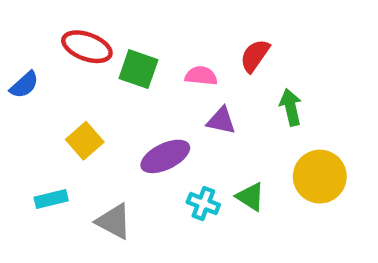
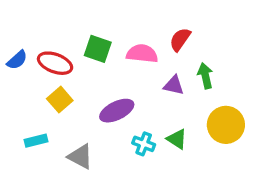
red ellipse: (87, 47) -> (55, 63), moved
pink semicircle: (201, 76) -> (142, 54), size x1.4
purple triangle: (221, 121) -> (174, 85), moved

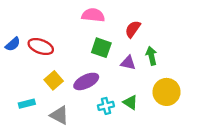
green square: (98, 49) -> (101, 48), moved
pink semicircle: (142, 54) -> (93, 15), moved
yellow square: (60, 100) -> (54, 80), moved
cyan cross: (144, 144) -> (106, 106), turned -35

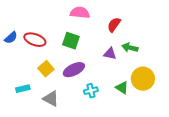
green square: (101, 48) -> (71, 41), moved
green arrow: (151, 56) -> (130, 48), turned -63
green triangle: (130, 102) -> (122, 88), moved

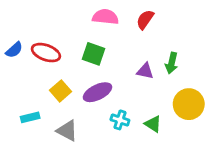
red semicircle: (114, 25) -> (145, 19), moved
green arrow: (130, 48) -> (172, 63), turned -91
green triangle: (122, 88) -> (153, 124), moved
cyan cross: (91, 91) -> (120, 120), turned 32

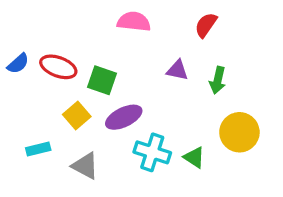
red semicircle: (145, 19) -> (206, 25), moved
green square: (94, 54) -> (102, 80), moved
purple triangle: (145, 71) -> (177, 70), moved
cyan cross: (120, 120) -> (152, 152), size x1.5

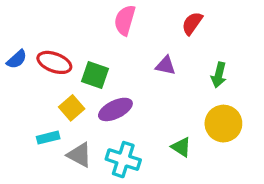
pink semicircle: (134, 22) -> (125, 20), turned -80
green arrow: (218, 80) -> (219, 75), moved
cyan rectangle: (38, 149) -> (48, 138), moved
cyan cross: (152, 152) -> (123, 160), moved

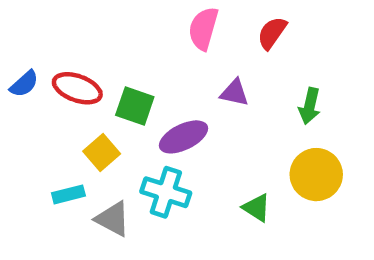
pink semicircle: (125, 20) -> (203, 29), moved
purple ellipse: (115, 109) -> (183, 137), moved
cyan cross: (123, 160) -> (166, 192), moved

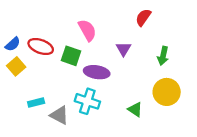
pink semicircle: (203, 29) -> (87, 30), moved, turned 135
purple triangle: (234, 93) -> (123, 49), turned 49
purple ellipse: (183, 137) -> (97, 72), turned 35
yellow square: (102, 152) -> (16, 66), moved

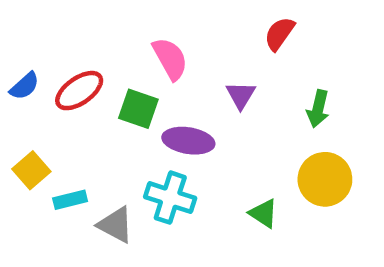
red ellipse: (41, 47) -> (79, 91), turned -55
yellow square: (16, 66) -> (31, 170), moved

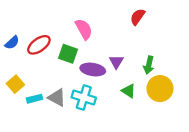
purple triangle: (241, 95) -> (116, 62), moved
green arrow: (318, 109) -> (149, 65), moved
green triangle: (263, 213) -> (129, 91), moved
gray triangle: (116, 225) -> (57, 98), moved

